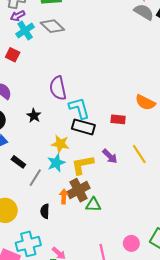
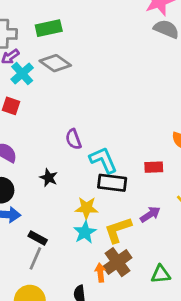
purple semicircle: (58, 88) -> (73, 139), size x0.7
purple arrow: (110, 156) -> (150, 214), turned -70
gray line: (35, 178) -> (35, 258), moved
green triangle: (93, 205) -> (161, 274), moved

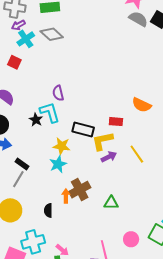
cyan L-shape: (103, 160) -> (50, 112), moved
yellow L-shape: (118, 230) -> (102, 141), moved

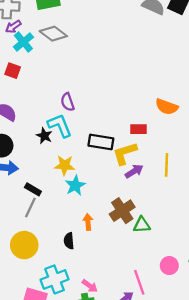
yellow star: (62, 146) -> (64, 165), moved
yellow line: (137, 154) -> (167, 165), turned 42
brown cross: (80, 190) -> (122, 211), moved

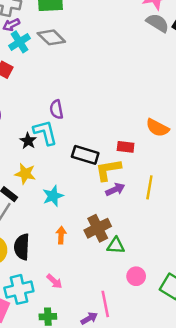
yellow star: (64, 165) -> (25, 174), moved
black semicircle: (69, 241) -> (22, 247), moved, size x1.5
pink circle: (169, 266) -> (136, 276), moved
pink arrow: (90, 286) -> (54, 281), moved

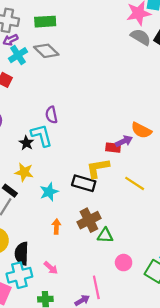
black rectangle: (85, 155) -> (84, 183), moved
yellow line: (149, 187) -> (135, 183), turned -66
purple arrow: (115, 189) -> (124, 141), moved
black semicircle: (22, 247) -> (22, 254), moved

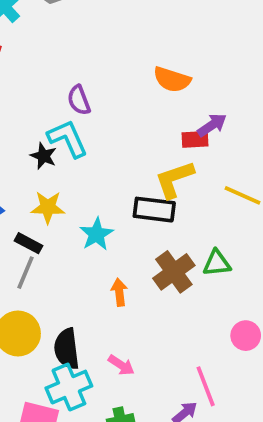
orange semicircle: (141, 130) -> (172, 79), moved
green triangle: (105, 235) -> (217, 263), moved

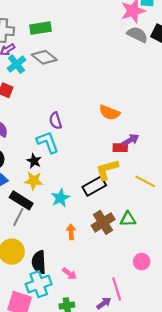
black star: (43, 156) -> (34, 161), moved
black rectangle: (154, 210) -> (94, 186), turned -40
black rectangle: (29, 243) -> (21, 200), size x1.5

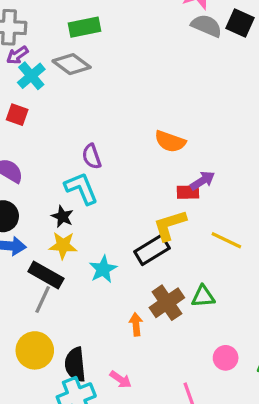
green rectangle: (41, 28) -> (84, 27), moved
orange arrow: (71, 232) -> (136, 324), moved

